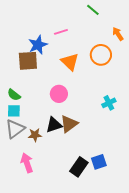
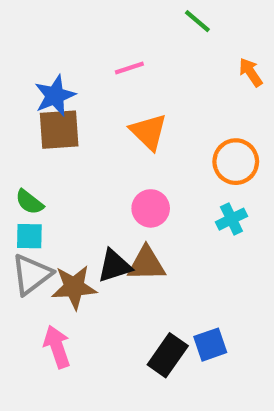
blue star: (38, 45) -> (55, 96), moved
orange circle: (101, 55) -> (236, 162), moved
pink circle: (59, 94) -> (151, 208), moved
brown triangle: (69, 124) -> (146, 264), turned 36
brown star: (35, 135) -> (74, 287), size x1.5

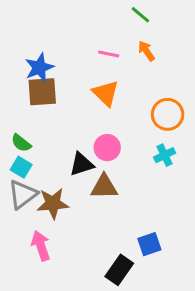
pink line: (129, 68) -> (109, 54), moved, turned 30
orange arrow: (251, 72) -> (146, 51), moved
cyan square: (29, 236) -> (21, 167), turned 30
black triangle: (114, 266) -> (82, 164), moved
black rectangle: (168, 355) -> (119, 270), moved

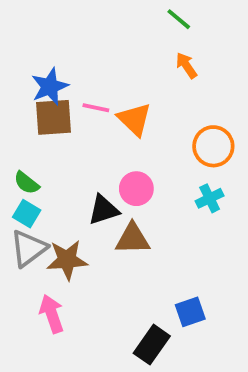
pink line: (109, 54) -> (96, 108), moved

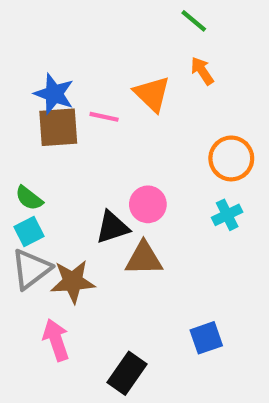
blue star: (50, 87) -> (54, 94), turned -30
orange triangle: (134, 119) -> (152, 94), moved
cyan square: (27, 214) -> (29, 231), turned 32
black rectangle: (152, 345) -> (127, 373), moved

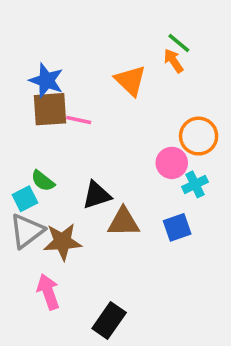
green line: (194, 21) -> (179, 43), moved
pink line: (104, 117) -> (79, 120), moved
green semicircle: (29, 198) -> (43, 181), moved
pink circle: (148, 204) -> (172, 163), moved
blue square: (206, 338) -> (177, 227), moved

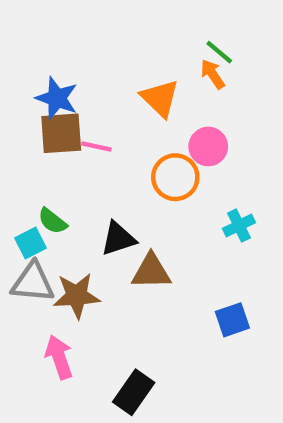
orange circle: (199, 136) -> (175, 177), moved
pink circle: (172, 163) -> (208, 146), moved
blue square: (177, 227) -> (232, 320), moved
gray triangle: (27, 231) -> (33, 283), turned 42

